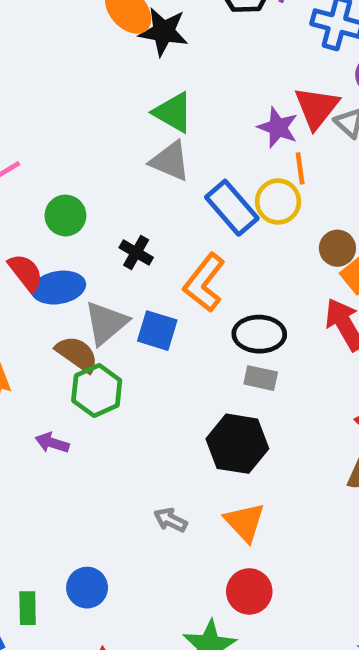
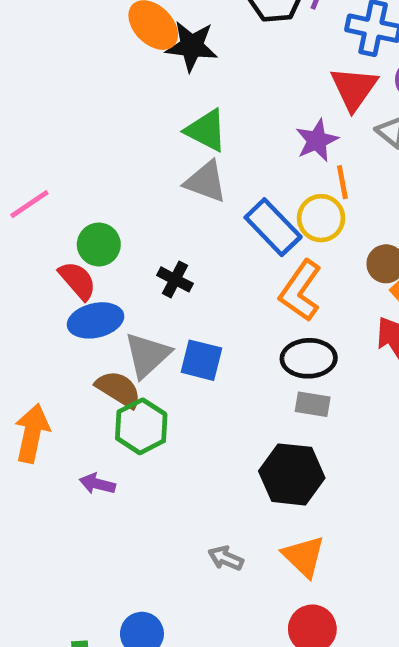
red triangle: (317, 108) -> (354, 88), moved
purple star: (278, 127) -> (317, 140), turned 30
red semicircle: (26, 272) -> (77, 280), moved
orange L-shape: (204, 283) -> (300, 291), moved

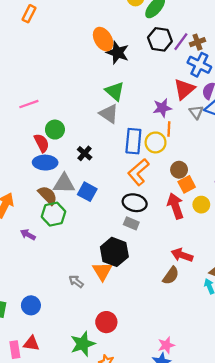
blue rectangle: (273, 227) -> (133, 141), turned 35
gray triangle: (147, 355) -> (64, 183), turned 30
orange triangle: (304, 556) -> (102, 271), moved

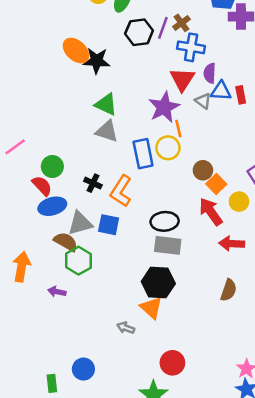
purple star: (162, 108) -> (164, 107), size x1.4
orange L-shape: (138, 172) -> (121, 191), moved
gray rectangle: (131, 223) -> (168, 245), size x1.5
red arrow: (182, 255) -> (232, 244), moved

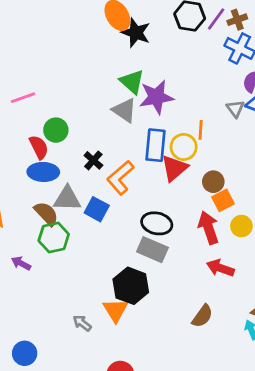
red triangle: (182, 79) -> (174, 168), moved
purple star: (164, 107) -> (156, 97), moved

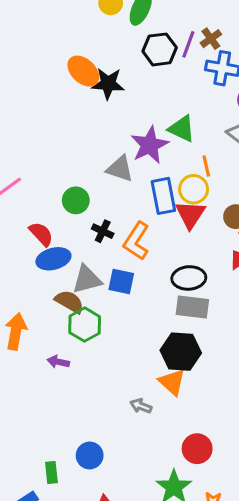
green triangle: (132, 82) -> (182, 129), moved
green circle: (56, 130) -> (76, 200), moved

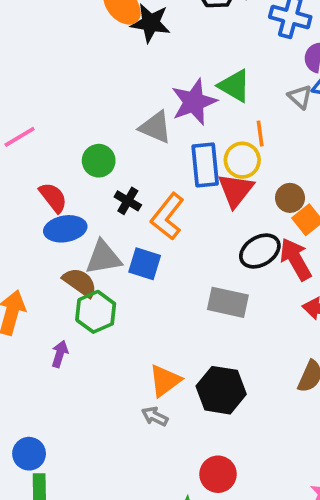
black ellipse: (189, 278) -> (260, 251), moved, turned -32
black hexagon: (181, 352) -> (221, 390), moved
purple arrow: (58, 362) -> (60, 354), turned 90
orange triangle: (172, 382) -> (165, 381), moved, turned 36
blue circle: (90, 455) -> (29, 454), moved

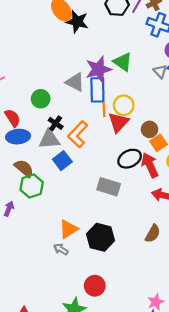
orange line: (260, 134) -> (104, 110), moved
blue rectangle: (205, 165) -> (97, 90), moved
gray triangle: (103, 258) -> (49, 139), moved
blue square: (145, 264) -> (62, 161), turned 30

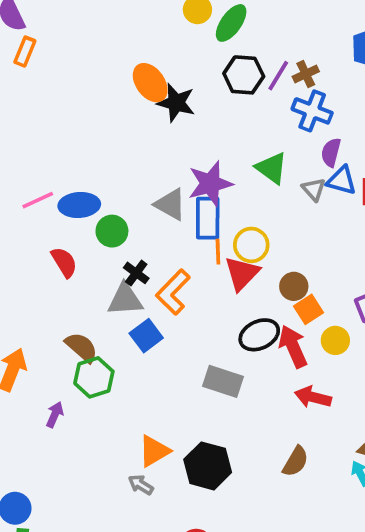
green triangle: (123, 62) -> (271, 168), moved
blue ellipse: (18, 137) -> (79, 205), moved

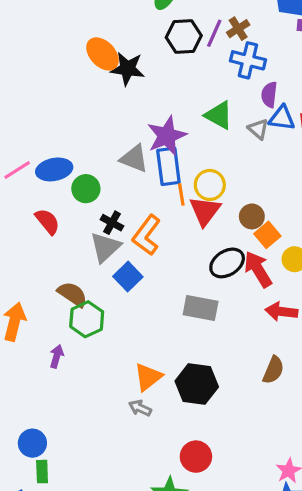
gray triangle: (125, 299) -> (105, 247), turned -32

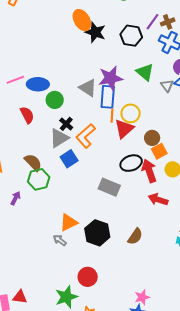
black hexagon: (184, 37) -> (131, 36), moved
brown semicircle: (273, 370) -> (135, 237), moved

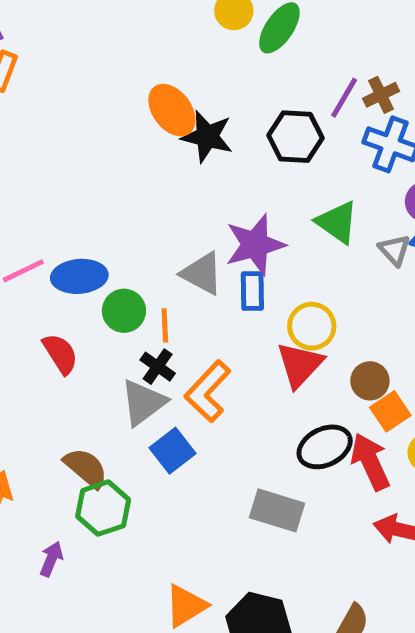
blue rectangle: (108, 97) -> (252, 291), size x0.7
orange line: (112, 116) -> (165, 325), moved

